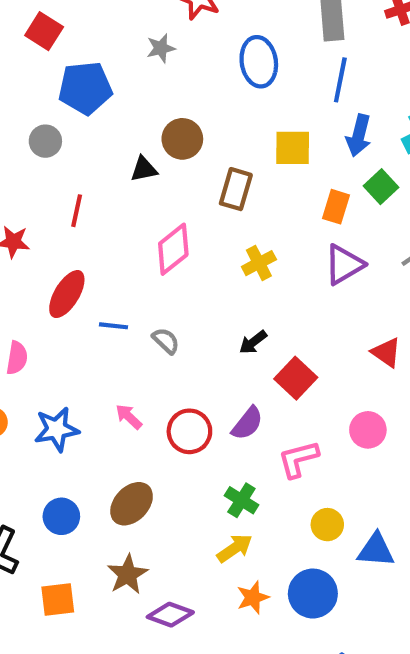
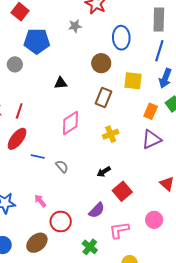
brown circle: (182, 139) -> (101, 63), moved
red line: (77, 211) -> (19, 111), moved
red circle: (189, 431) -> (61, 222), moved

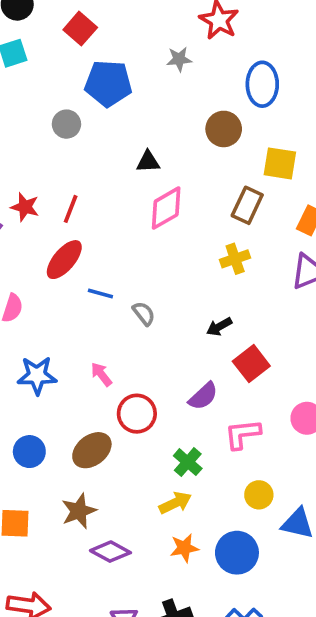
brown rectangle: (104, 97) -> (247, 205), moved
pink diamond: (70, 123) -> (166, 208), moved

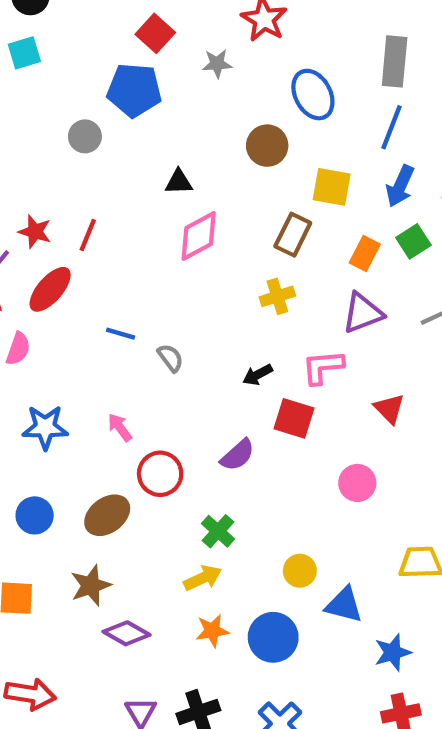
red square: (80, 29) -> (155, 33), moved
blue ellipse: (262, 84) -> (313, 95), turned -30
red ellipse: (64, 260) -> (50, 289), moved
red square: (251, 364) -> (294, 418), turned -36
pink L-shape: (243, 434) -> (323, 367), moved

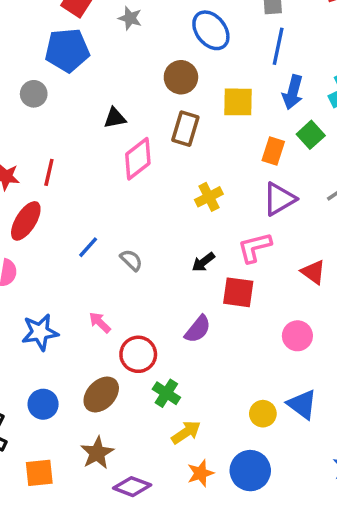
gray star: (217, 64) -> (130, 18), turned 30
brown rectangle: (293, 235) -> (185, 129), moved
blue line: (121, 334) -> (88, 247), turned -55
green cross: (218, 531) -> (166, 393), moved
blue triangle: (344, 605) -> (302, 404), moved, turned 32

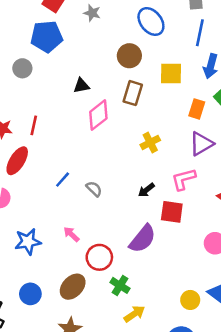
purple semicircle: (198, 329) -> (143, 239), size x1.4

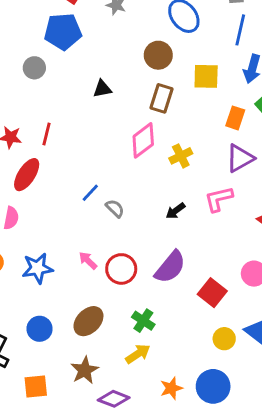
pink diamond: (98, 115) -> (143, 140), moved
blue line: (63, 180) -> (90, 193), moved
red square: (172, 212) -> (212, 293), moved, turned 30
red circle: (99, 257) -> (121, 269), moved
yellow arrow: (134, 314) -> (138, 354), moved

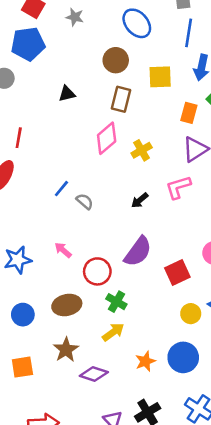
red circle: (121, 269) -> (97, 271), moved
red square: (212, 293) -> (177, 273), turned 30
brown ellipse: (88, 321) -> (67, 305), turned 36

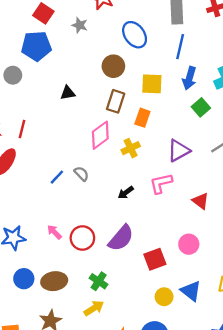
orange rectangle: (189, 113) -> (142, 118), moved
gray semicircle: (85, 201) -> (81, 174), moved
red circle: (97, 271) -> (82, 238), moved
blue circle: (23, 315) -> (24, 279), moved

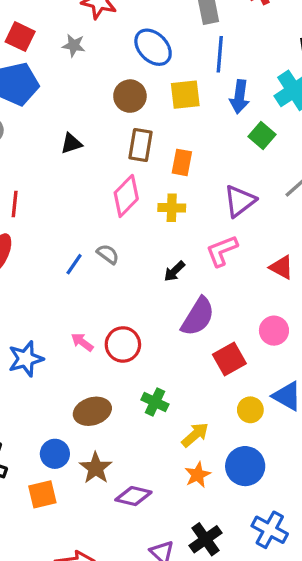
yellow square: (152, 84) -> (185, 95), moved
yellow cross: (131, 148) -> (172, 208), turned 36
purple semicircle: (121, 238) -> (198, 317), moved
blue circle: (24, 279) -> (55, 454), moved
yellow arrow: (94, 308) -> (195, 435), moved

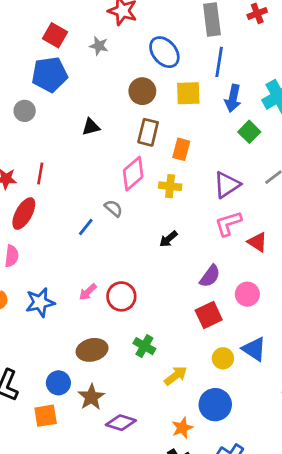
pink L-shape: (222, 251) -> (228, 223), moved
gray semicircle: (108, 254) -> (113, 208), moved
purple semicircle: (198, 317) -> (210, 276), moved, size x0.7
pink arrow: (82, 342) -> (88, 292), turned -84
orange star: (198, 475) -> (182, 428), moved

